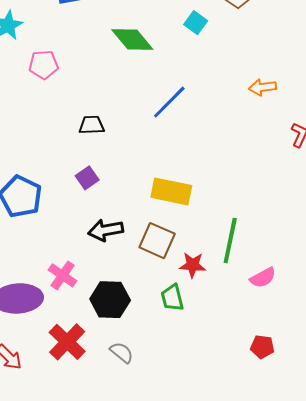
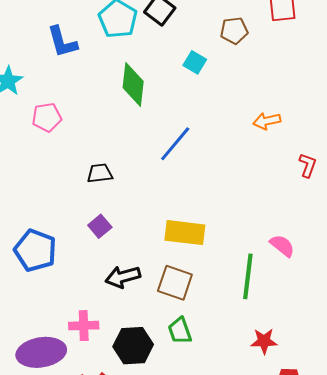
green diamond: (132, 40) -> (133, 85), turned 51
red star: (193, 265) -> (264, 341), moved
pink cross: (63, 275) -> (84, 326), turned -32
pink semicircle: (263, 278) -> (282, 246), moved, turned -108
green trapezoid: (172, 298) -> (180, 331), moved

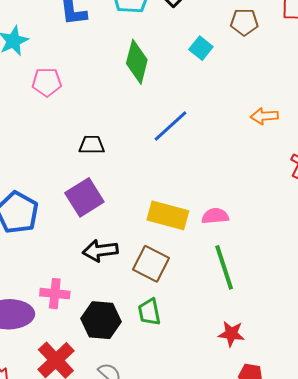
purple square: (100, 226) -> (84, 197), size x1.6
pink semicircle: (282, 246) -> (215, 216), moved, turned -52
green line: (248, 276) -> (224, 267), turned -33

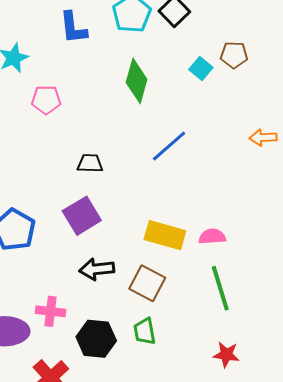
brown pentagon: (244, 22) -> (234, 55), moved

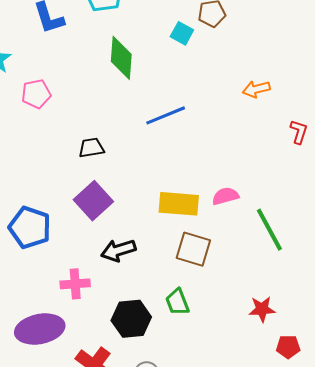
blue line: (169, 146) -> (166, 115), turned 30
brown square: (147, 283) -> (193, 249), moved
green line: (220, 288) -> (269, 230), moved
pink cross: (51, 311) -> (75, 284), moved

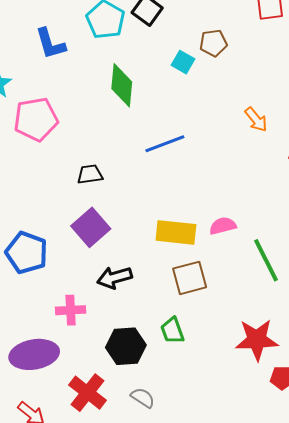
orange arrow: (256, 89) -> (256, 120), turned -116
pink pentagon: (36, 94) -> (36, 119), size x1.5
brown square: (193, 249) -> (190, 278), turned -33
red star: (262, 309) -> (257, 340), size x1.6

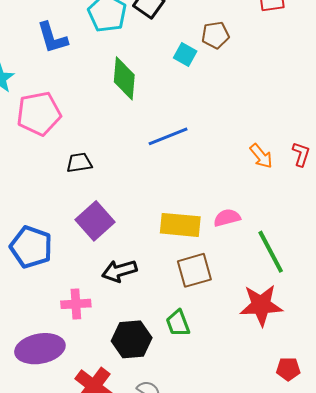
orange arrow: (256, 120) -> (261, 156), moved
black trapezoid: (90, 174) -> (79, 163), moved
red star: (257, 340) -> (261, 305), moved

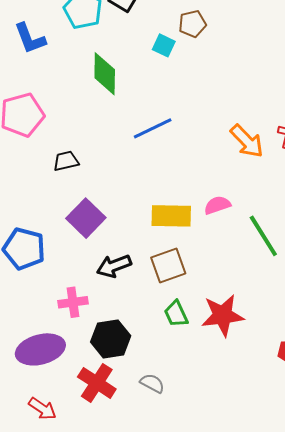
orange arrow: (261, 156) -> (247, 141), size x1.4
brown square: (194, 270) -> (168, 265), moved
red star: (261, 305) -> (223, 315), moved
black hexagon: (132, 339) -> (111, 339), moved

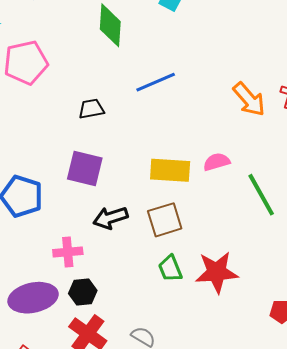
black trapezoid: (66, 161) -> (91, 109), moved
purple square: (86, 218) -> (85, 169), turned -33
black hexagon: (111, 339) -> (83, 292), moved, size x0.7

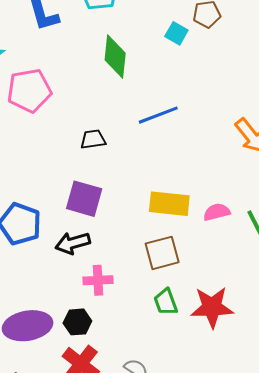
pink semicircle: (217, 162) -> (217, 212), moved
black arrow: (110, 218) -> (73, 243), moved
pink cross: (68, 252) -> (98, 280), moved

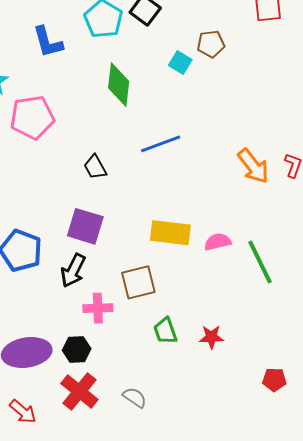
black trapezoid: (93, 139) -> (95, 167), turned -112
black arrow: (73, 243) -> (73, 271), turned -48
brown square: (162, 253) -> (138, 282), moved
red star: (212, 307) -> (211, 337), size x0.6

